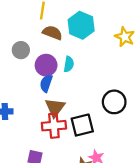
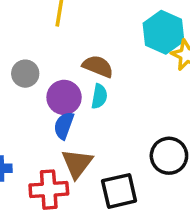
cyan hexagon: (81, 25) -> (164, 32), moved
brown semicircle: (52, 33) -> (98, 66), moved
red cross: (54, 126) -> (49, 190), moved

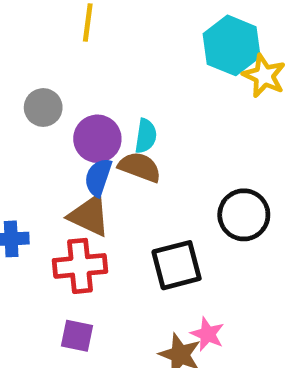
brown semicircle: (98, 66) -> (140, 167), moved
brown triangle: (77, 163) -> (89, 216), moved, turned -40

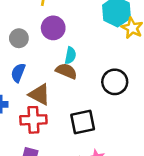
purple circle: (97, 139) -> (53, 28), moved
blue semicircle: (98, 177) -> (18, 73), moved
black circle: (244, 215) -> (115, 82), moved

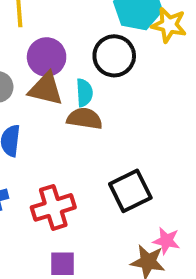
black circle: (115, 82) -> (114, 56), moved
brown triangle: (40, 94) -> (46, 89), moved

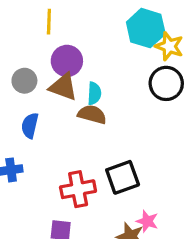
black circle: (114, 56) -> (166, 83), moved
red cross: (53, 207) -> (78, 189), moved

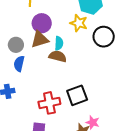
yellow star: (169, 46) -> (79, 23), moved
gray circle: (24, 81) -> (16, 45), moved
brown triangle: (63, 87) -> (40, 39), turned -36

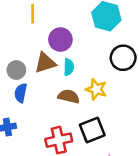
purple circle: (42, 23) -> (60, 40), moved
yellow star: (79, 23) -> (96, 89), moved
brown semicircle: (58, 56) -> (69, 96), moved

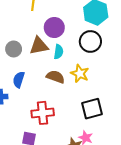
black circle: (123, 58) -> (90, 41), moved
blue semicircle: (21, 93) -> (19, 80), moved
black square: (92, 130) -> (92, 109), moved

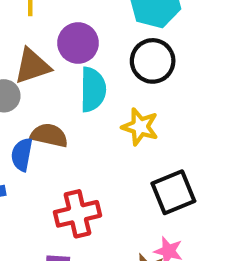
brown triangle: (39, 46) -> (32, 66), moved
cyan semicircle: (59, 52) -> (93, 90), size x1.5
brown semicircle: (56, 77) -> (49, 135), moved

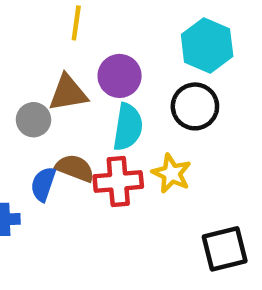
black square: (173, 192) -> (225, 249), moved
red cross: (78, 214) -> (118, 182), moved

